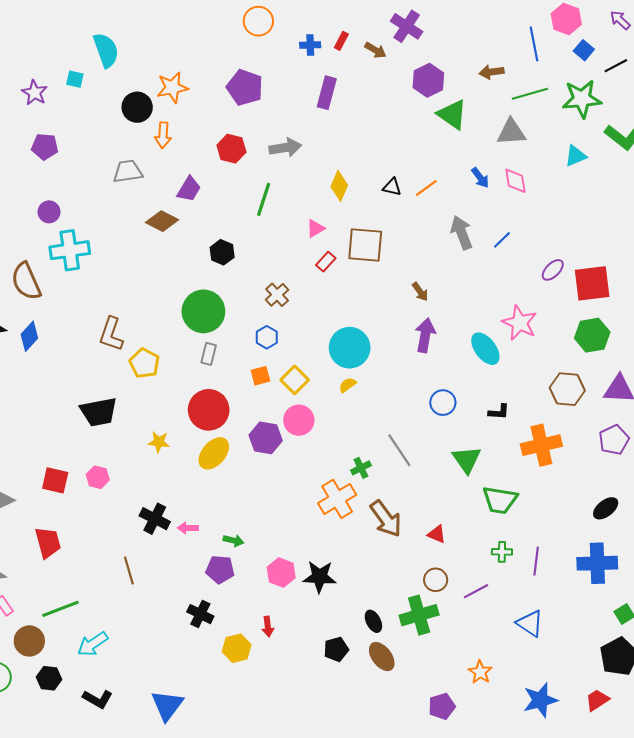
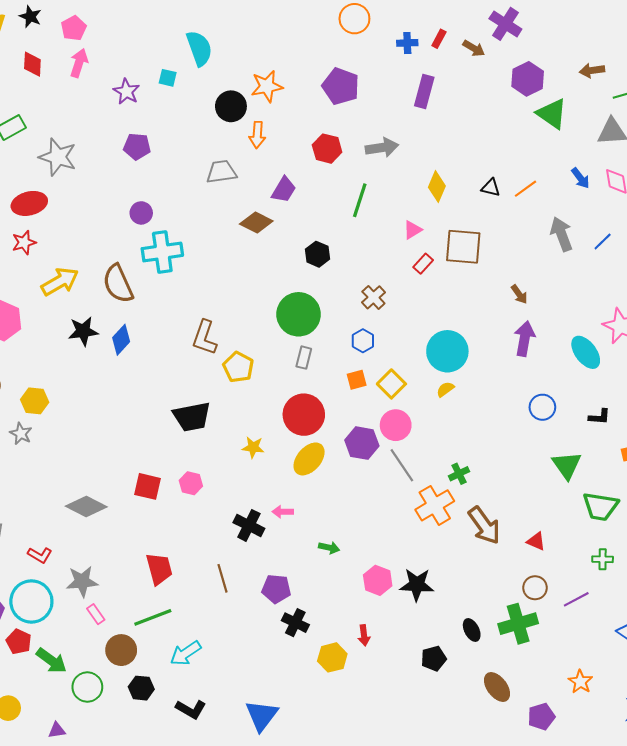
gray line: (399, 450) -> (402, 465), moved
pink arrow: (188, 528) -> (283, 512), moved
red trapezoid: (48, 543) -> (159, 569), moved
purple pentagon: (220, 569) -> (276, 589), moved
brown ellipse: (382, 657) -> (497, 687), moved

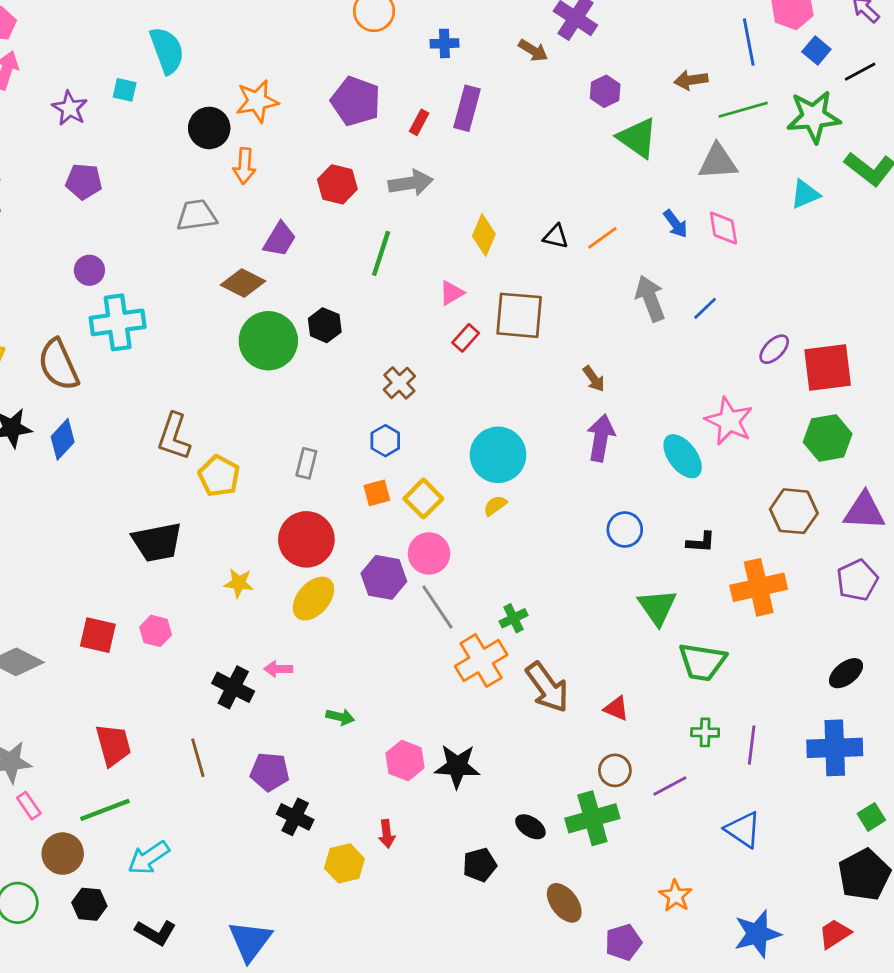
red rectangle: (439, 39) -> (419, 122), moved
purple hexagon: (528, 79) -> (605, 91), size x0.7
green circle: (299, 314) -> (268, 341), moved
black ellipse: (472, 630) -> (530, 827), turned -30

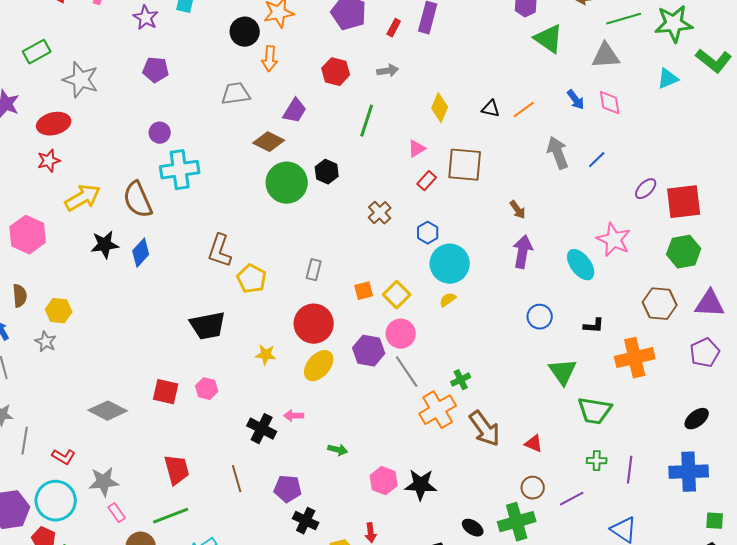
gray arrow: (411, 183) -> (388, 71), size x0.7
blue hexagon: (385, 441) -> (428, 233), moved
green square: (871, 817) -> (715, 521), turned 36

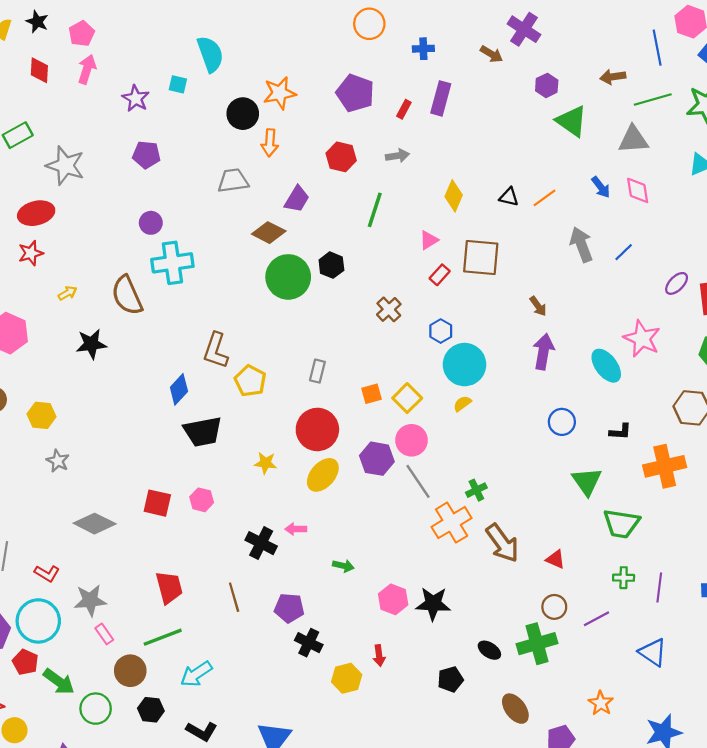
yellow arrow: (83, 198) -> (67, 293), size x0.5
blue diamond: (141, 253) -> (179, 389), moved
gray star: (46, 342) -> (58, 461), moved

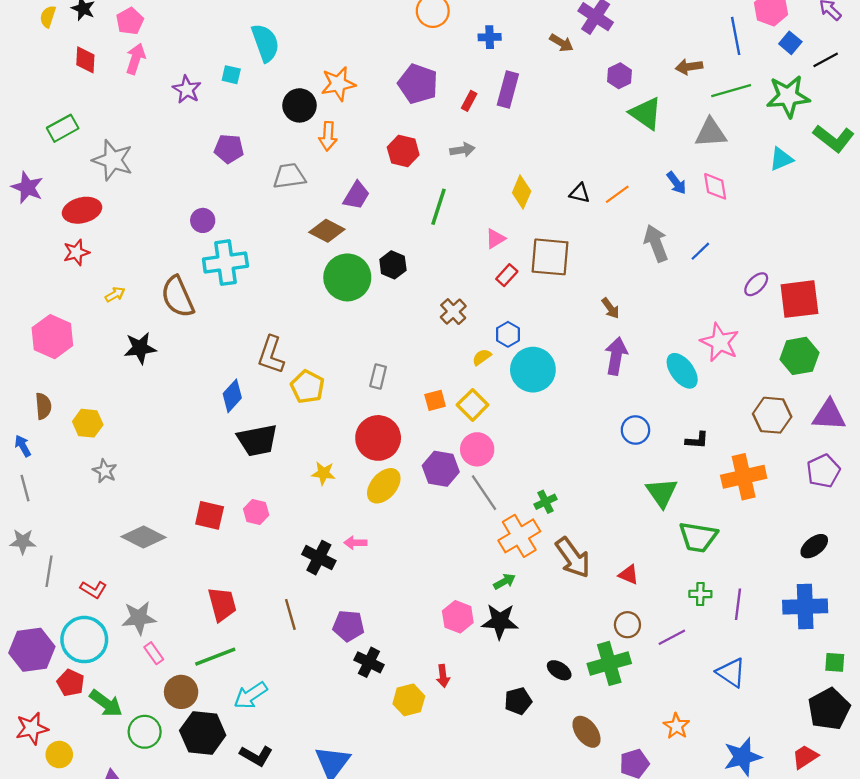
purple pentagon: (146, 155) -> (229, 149), moved
yellow semicircle: (462, 404) -> (482, 357), moved
green arrow: (343, 566) -> (504, 581), moved, turned -42
black hexagon: (151, 710) -> (203, 733), size x1.6

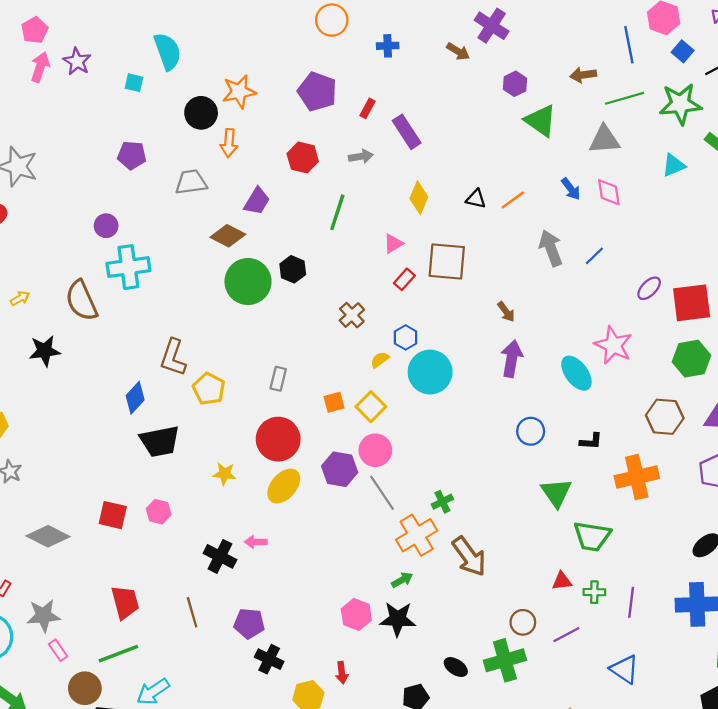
purple star: (187, 89) -> (77, 61), moved
purple rectangle: (508, 89) -> (407, 132), moved, turned -48
red triangle: (629, 575) -> (562, 581), moved, turned -30

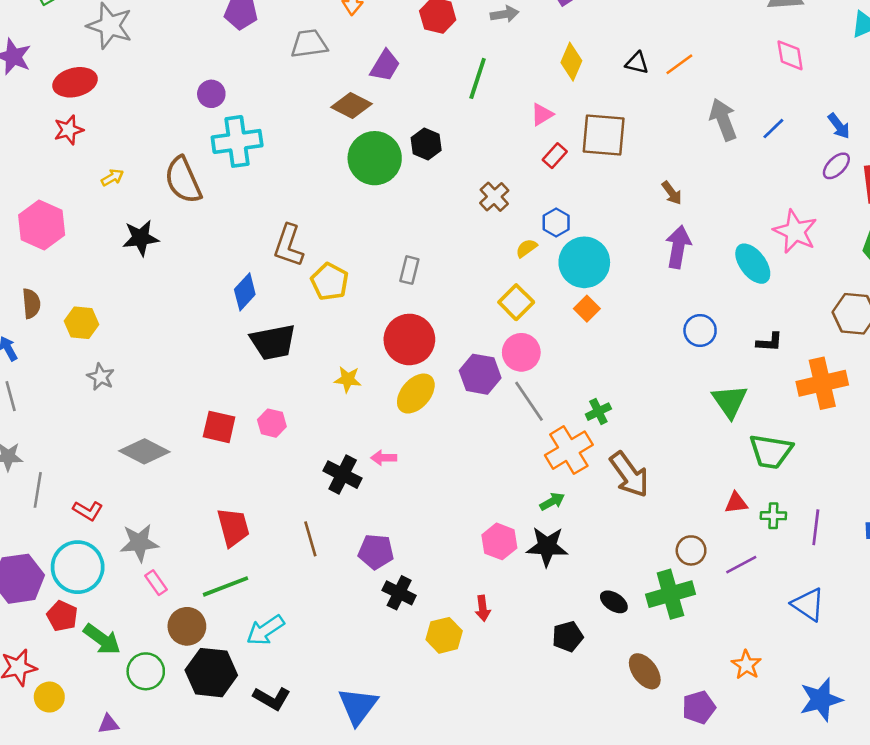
blue arrow: (571, 189) -> (839, 126), moved
orange square: (334, 402) -> (587, 309), moved, turned -30

